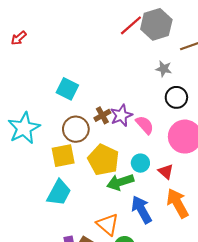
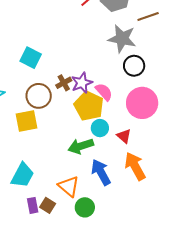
gray star: (164, 69) -> (122, 39), size x1.8
yellow pentagon: (103, 160) -> (89, 106), moved
cyan trapezoid: (59, 193) -> (23, 175), moved

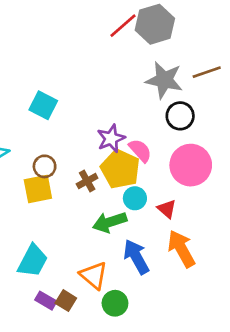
brown line: (148, 17) -> (207, 72), moved
brown cross: (64, 83) -> (87, 181), moved
brown circle: (39, 96) -> (45, 166), moved, size x0.7
purple rectangle: (33, 205) -> (46, 301), turned -49

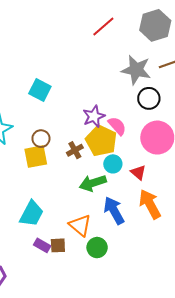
gray hexagon: (155, 24) -> (155, 25), moved
brown square: (66, 301) -> (58, 245), turned -35

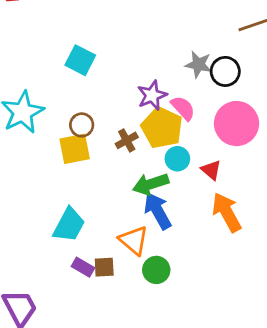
gray star: (136, 70) -> (198, 64), moved, size x0.7
blue arrow: (114, 211) -> (158, 211), moved

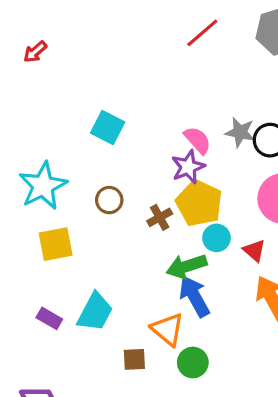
pink semicircle: (183, 108) -> (198, 140), moved
yellow square: (75, 149) -> (56, 244), moved
purple rectangle: (83, 267) -> (49, 318), moved

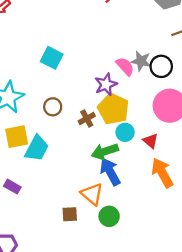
pink semicircle: (198, 140) -> (125, 66), moved
cyan trapezoid: (95, 312) -> (37, 148), moved

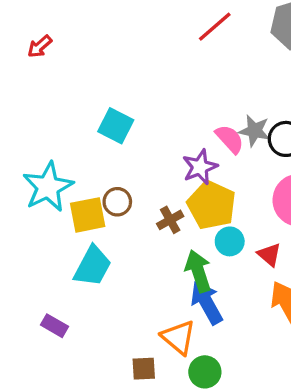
yellow square: (17, 137) -> (88, 215), moved
green arrow: (105, 151) -> (198, 271), turned 90

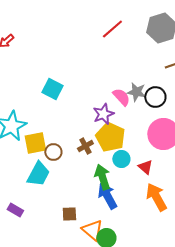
brown circle: (117, 202) -> (53, 152), moved
orange triangle: (178, 337) -> (92, 230), moved
brown square: (144, 369) -> (69, 214), moved

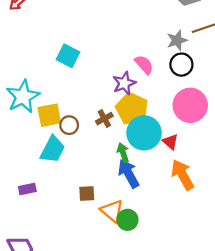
gray star: (136, 92) -> (177, 40), moved, turned -30
cyan circle: (121, 159) -> (144, 133), size x1.8
green arrow: (102, 177) -> (123, 153), size x0.7
purple rectangle: (15, 210) -> (27, 189), turned -42

